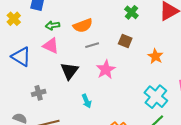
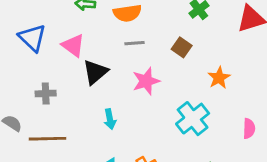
pink triangle: (51, 46) -> (73, 45), moved
cyan cross: (156, 97) -> (193, 119), moved

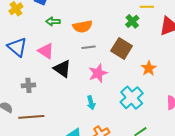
brown square: (182, 47) -> (122, 48), size x1.5
black triangle: (95, 72) -> (62, 69), turned -42
cyan arrow: (110, 119) -> (91, 103), moved

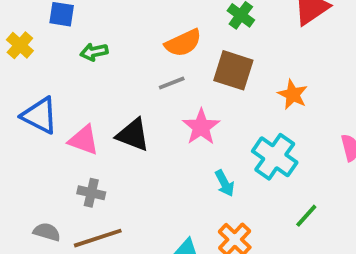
orange semicircle: (83, 26) -> (183, 43), moved
pink triangle: (46, 51) -> (84, 140), moved
gray cross: (28, 85) -> (91, 193), moved, turned 32
cyan arrow: (91, 103) -> (225, 183), moved

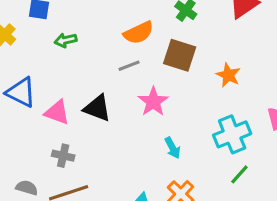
cyan cross: (275, 157) -> (232, 134), moved, turned 33

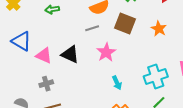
orange star: (228, 75) -> (159, 29), moved
gray cross: (63, 156) -> (46, 84), turned -32

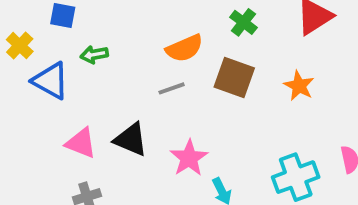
blue triangle: (21, 41) -> (51, 81), moved
pink star: (106, 52) -> (189, 158), moved

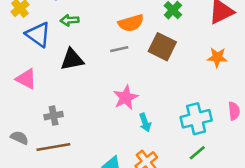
orange star: (299, 86) -> (217, 57), moved, turned -30
black triangle: (131, 139) -> (72, 59), moved, turned -40
pink triangle: (81, 143) -> (26, 79), moved

